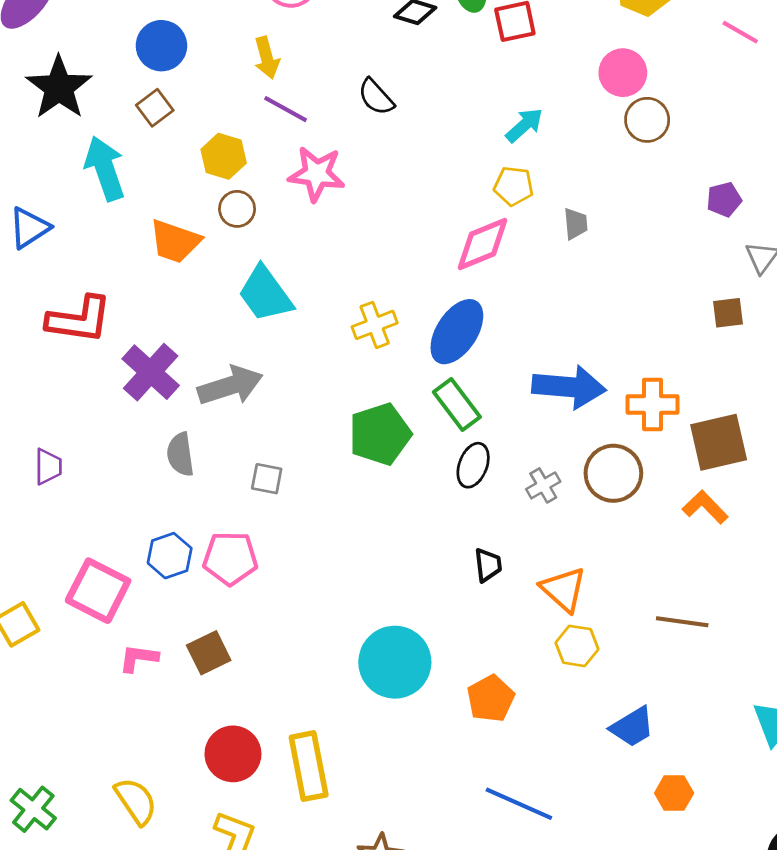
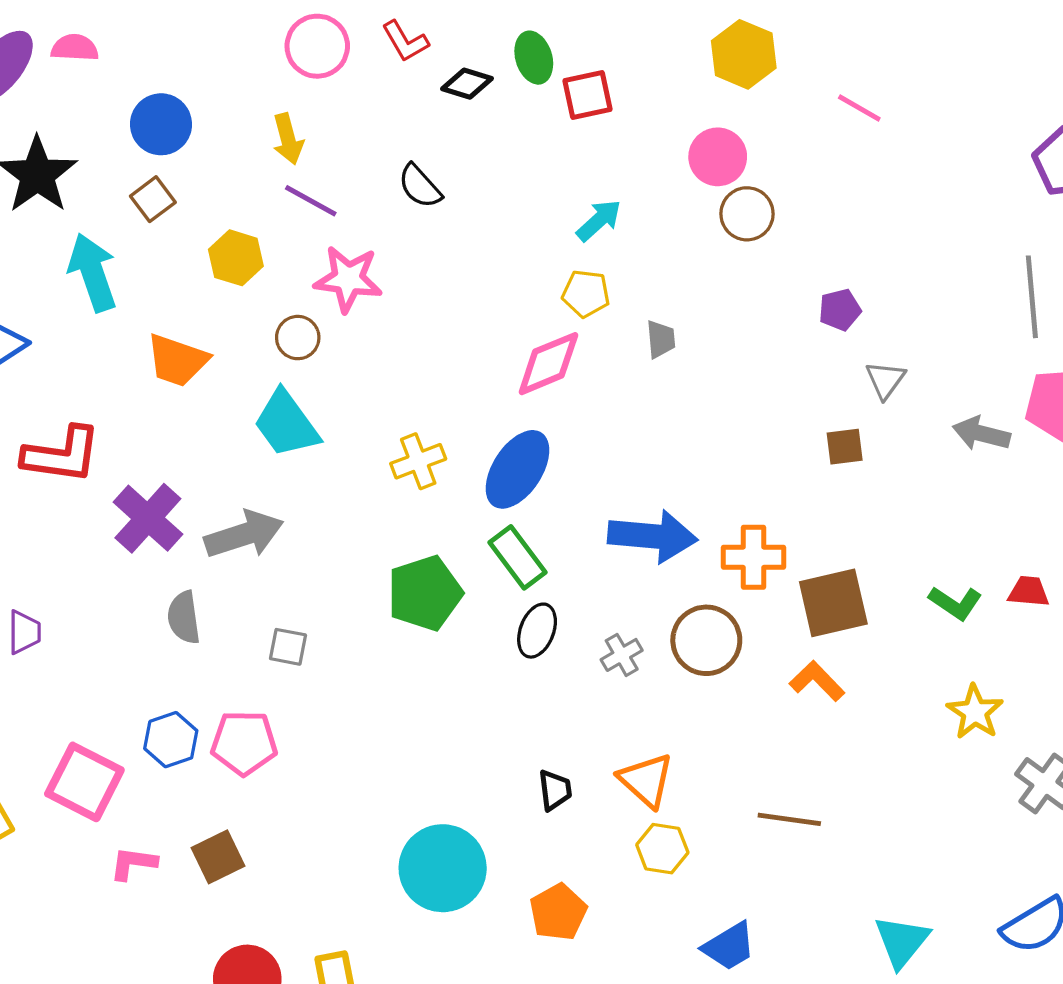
brown circle: (237, 209) -> (298, 338), moved
black trapezoid: (488, 565) -> (555, 790), moved

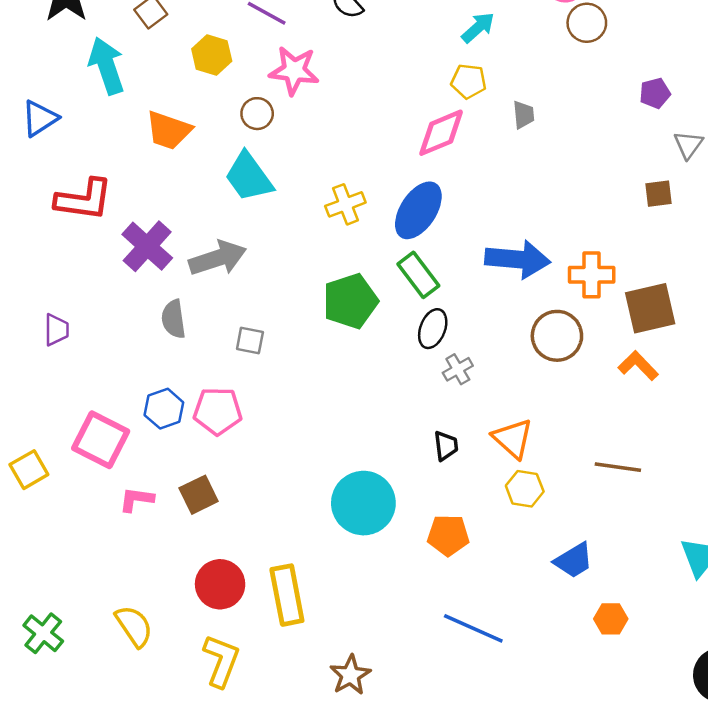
gray cross: (622, 655) -> (458, 369), moved
orange pentagon: (558, 912) -> (448, 535), turned 30

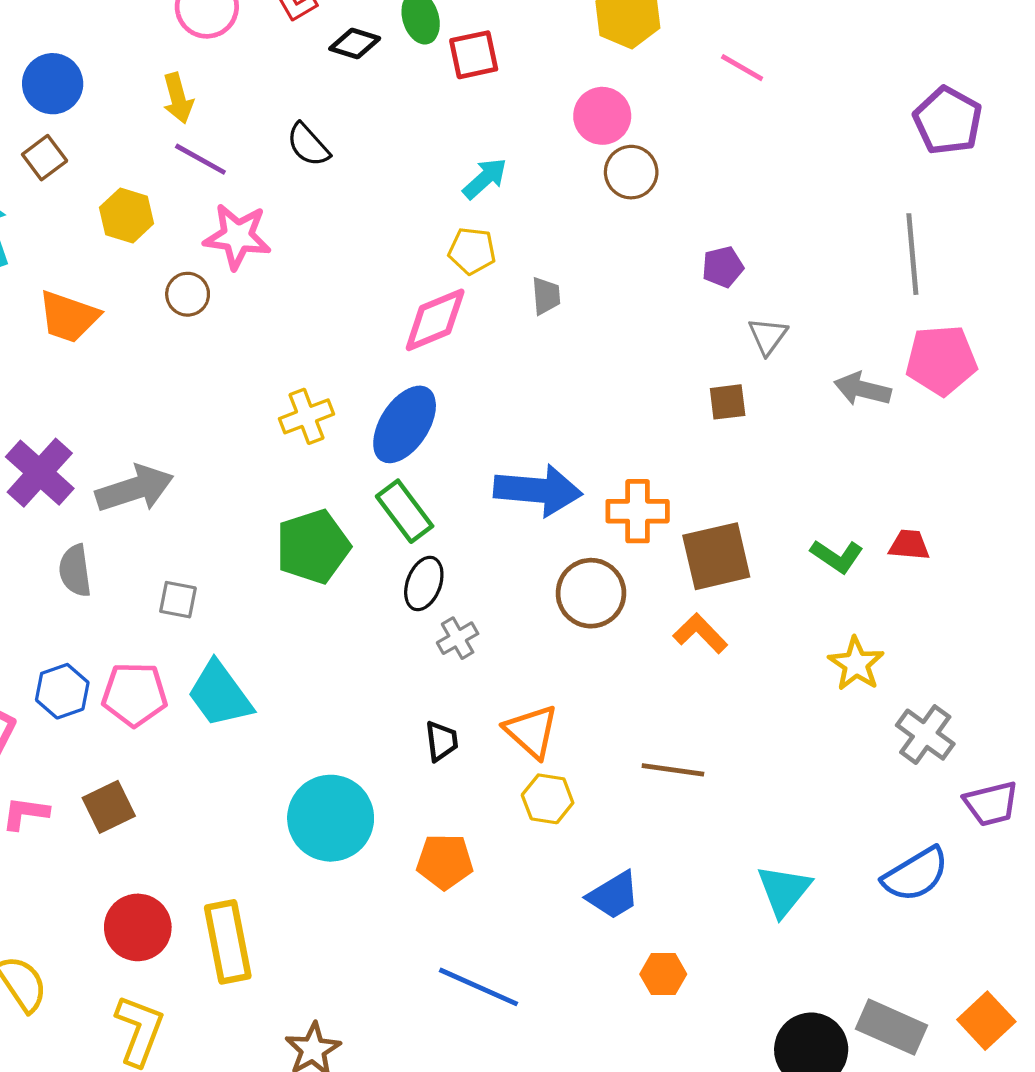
cyan trapezoid: (249, 177) -> (220, 694), moved

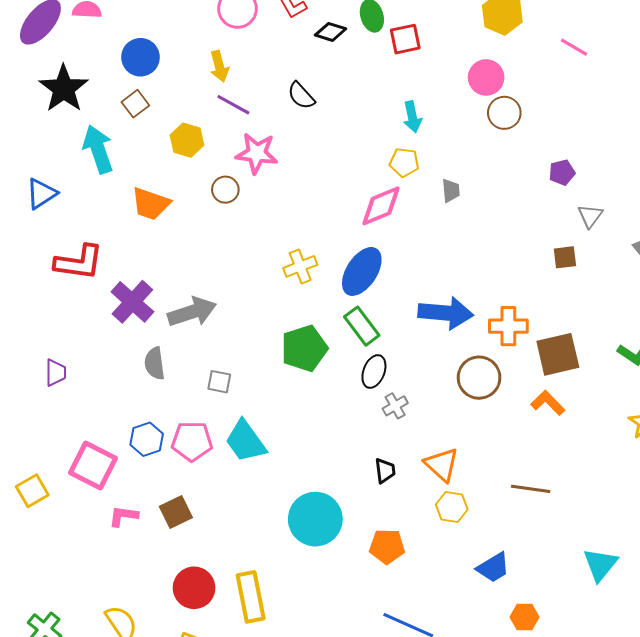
cyan arrow: (485, 179) -> (412, 117), turned 120

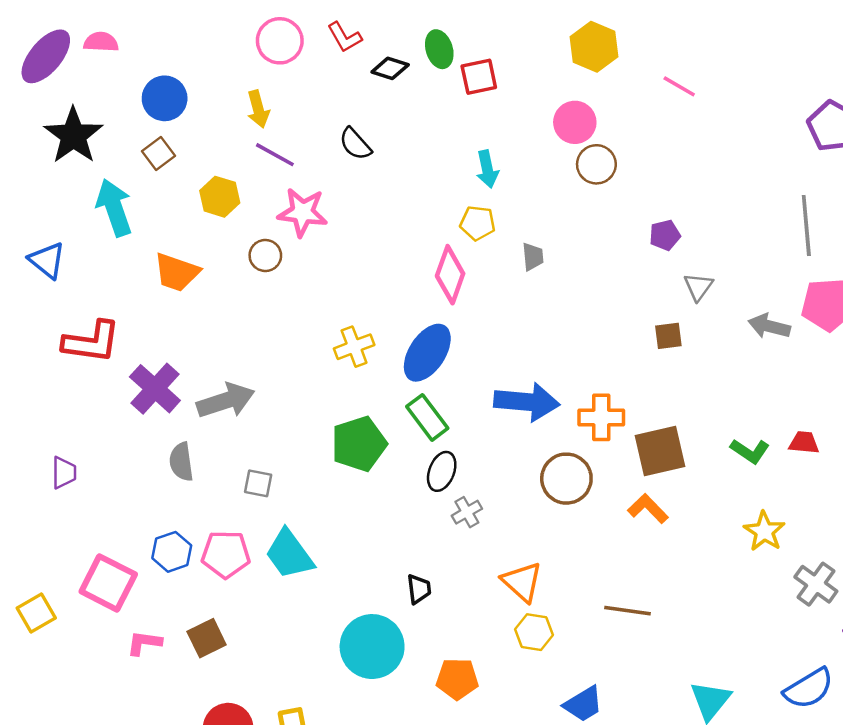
blue triangle: (41, 194) -> (47, 260), turned -48
pink diamond: (381, 206) -> (450, 275), turned -48
black trapezoid: (385, 471) -> (419, 589), moved

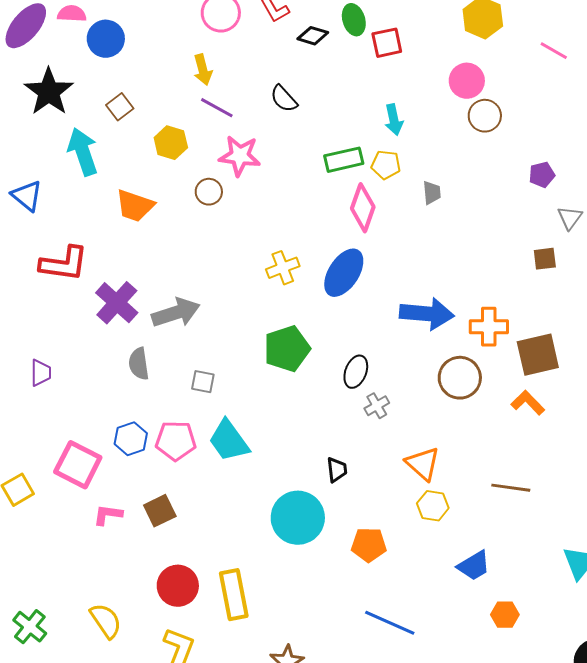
blue circle: (165, 98) -> (106, 39), moved
green rectangle: (427, 417) -> (344, 160), moved, turned -66

